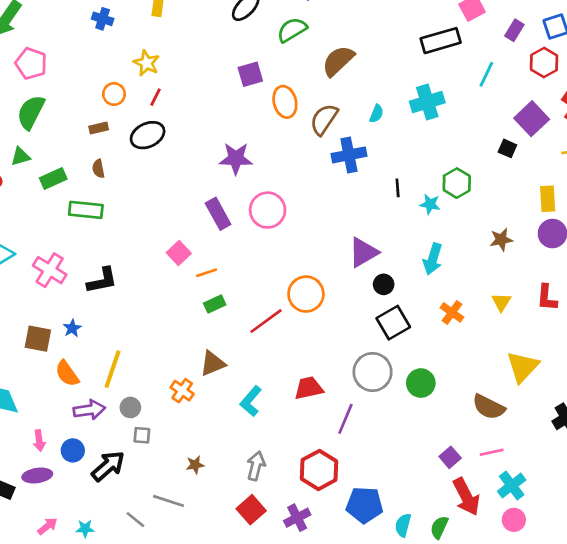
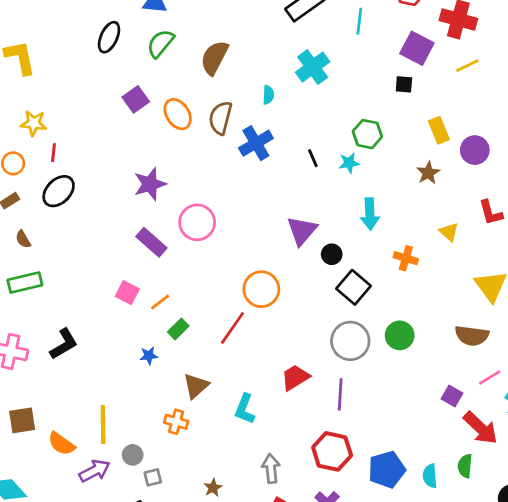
yellow rectangle: (548, 199) -> (439, 130), moved
blue star: (72, 328) -> (149, 356), moved, turned -30

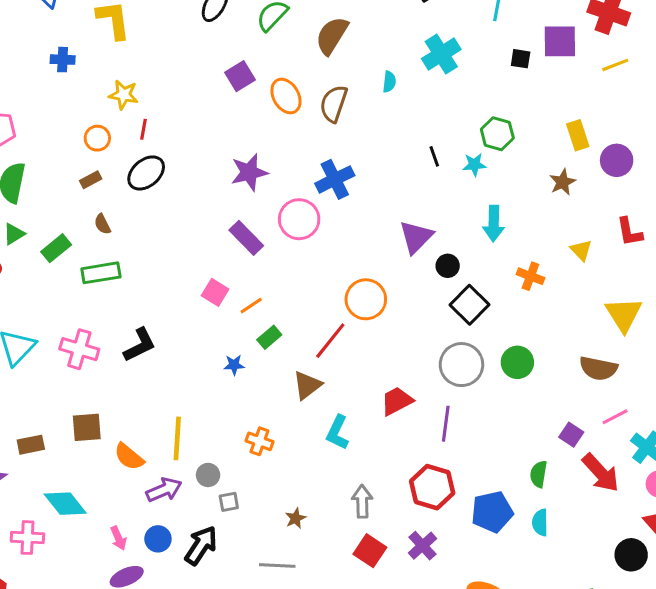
purple square: (417, 48) -> (560, 41), turned -32
black square: (404, 84) -> (521, 59), moved
blue cross: (256, 143) -> (335, 179), moved
brown triangle: (196, 386) -> (307, 385), moved
green semicircle: (465, 466) -> (539, 474), moved

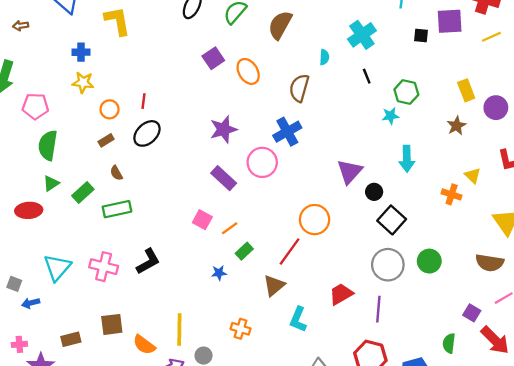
yellow star: (124, 95) -> (83, 82), moved
brown semicircle: (334, 104) -> (299, 88), moved
black line: (434, 156) -> (367, 76), moved
orange cross: (530, 276) -> (452, 194), moved

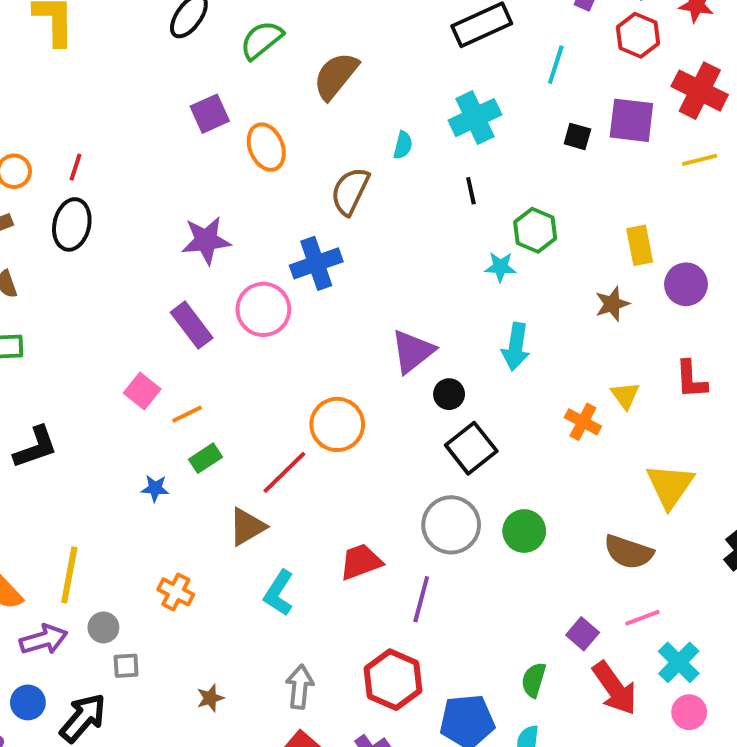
black ellipse: (147, 133) -> (72, 224), turned -44

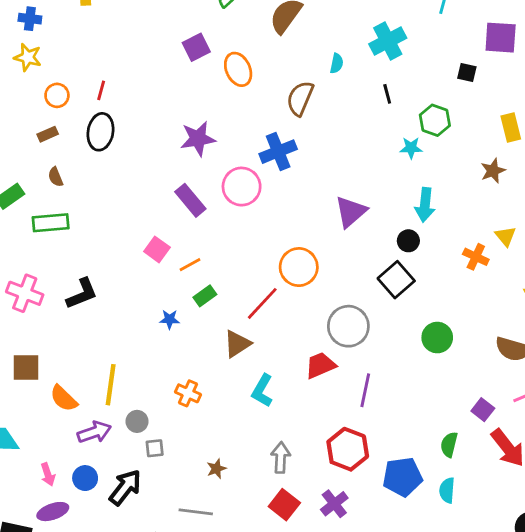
black square: (577, 136) -> (467, 73), moved
black circle: (449, 394) -> (408, 241), moved
gray circle: (451, 525) -> (348, 326), moved

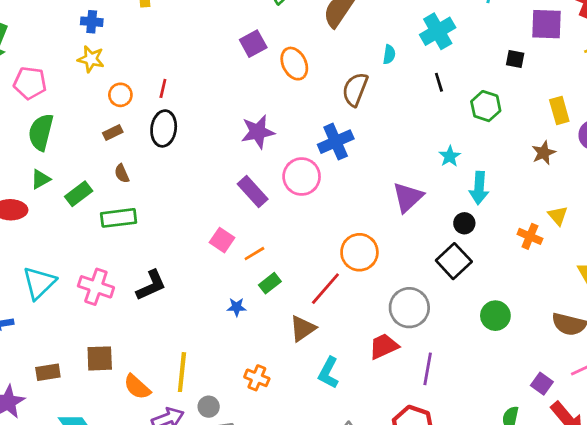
cyan star: (411, 148) -> (450, 156), moved, turned -30

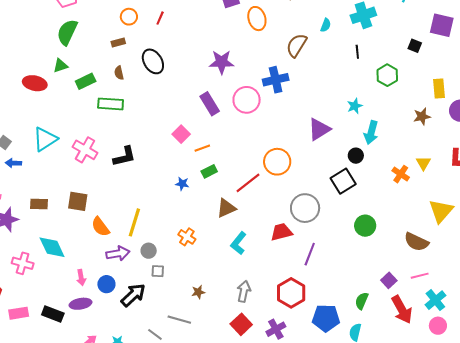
black ellipse: (164, 128) -> (153, 61), moved, turned -50

